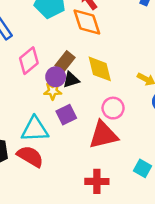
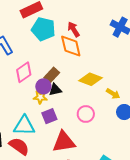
yellow diamond: (100, 69) -> (90, 79), moved, turned -60
red triangle: (103, 135) -> (64, 142), moved

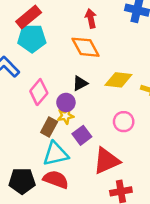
cyan pentagon: (43, 29) -> (32, 38), moved
red arrow: (74, 29) -> (91, 18), moved, turned 35
brown rectangle: (52, 75) -> (49, 127), moved
black triangle: (55, 90) -> (80, 83), moved

